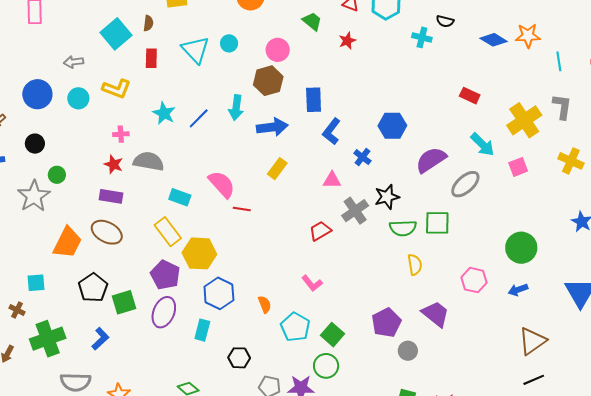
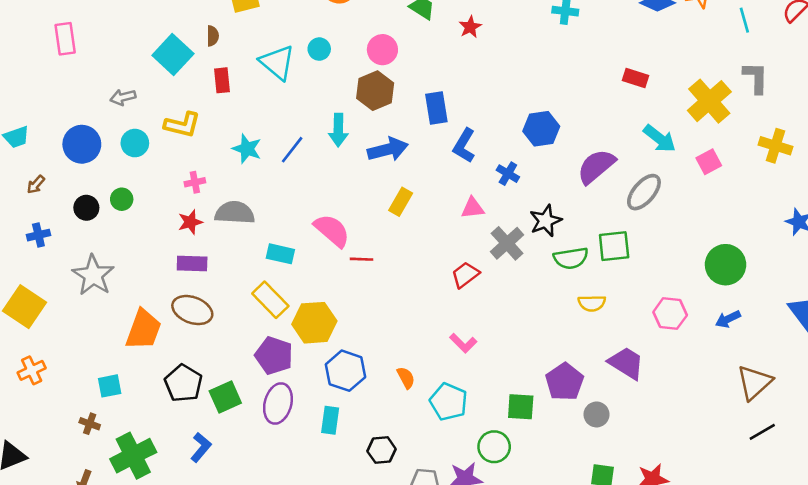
red star: (114, 164) -> (190, 222), turned -30
green circle: (57, 175) -> (122, 199), moved
yellow semicircle: (415, 265) -> (592, 303), turned 105
green square: (333, 335) -> (521, 407), moved, turned -30

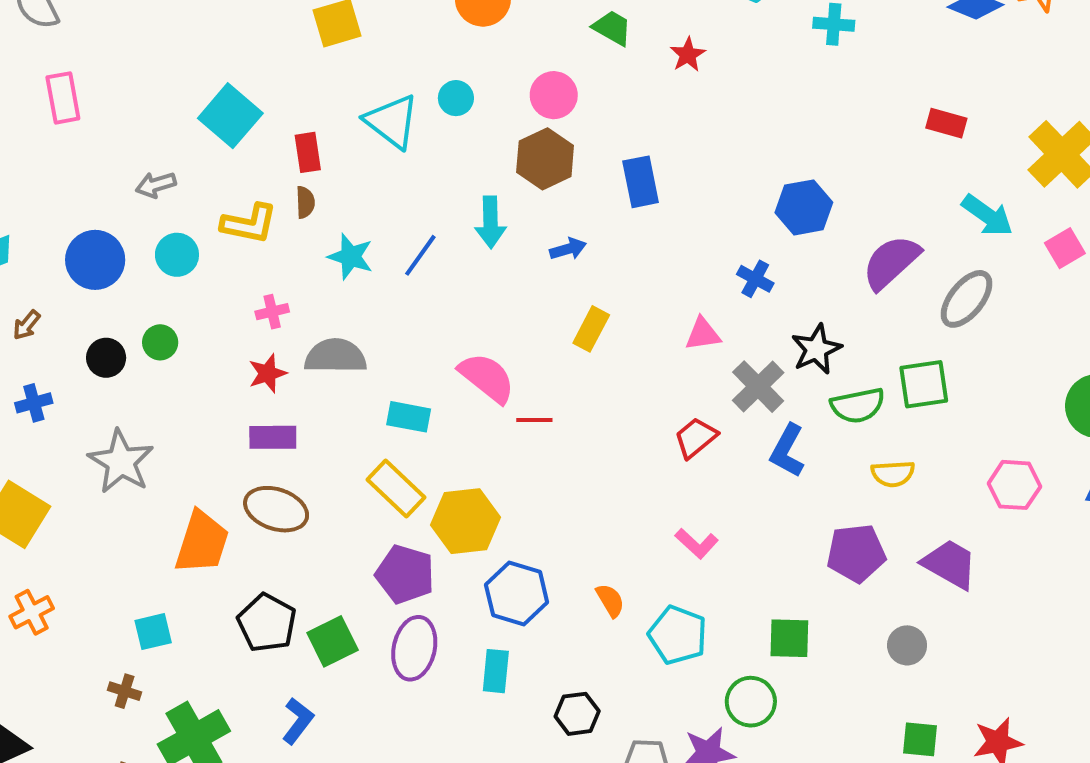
brown semicircle: (213, 36) -> (305, 202), moved
blue L-shape: (464, 146) -> (787, 451), moved
blue arrow: (388, 149) -> (568, 249), size x0.6
purple pentagon: (565, 382) -> (856, 553), moved, turned 30

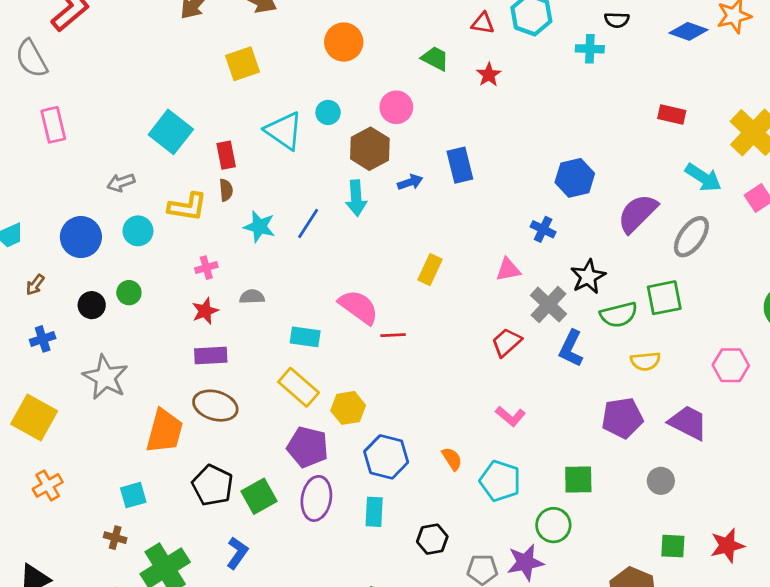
brown hexagon: (545, 159) -> (370, 149), moved
blue arrow: (568, 249) -> (410, 182), moved
gray semicircle: (336, 356) -> (252, 297), size x0.6
yellow hexagon: (465, 521) -> (348, 408), size x0.7

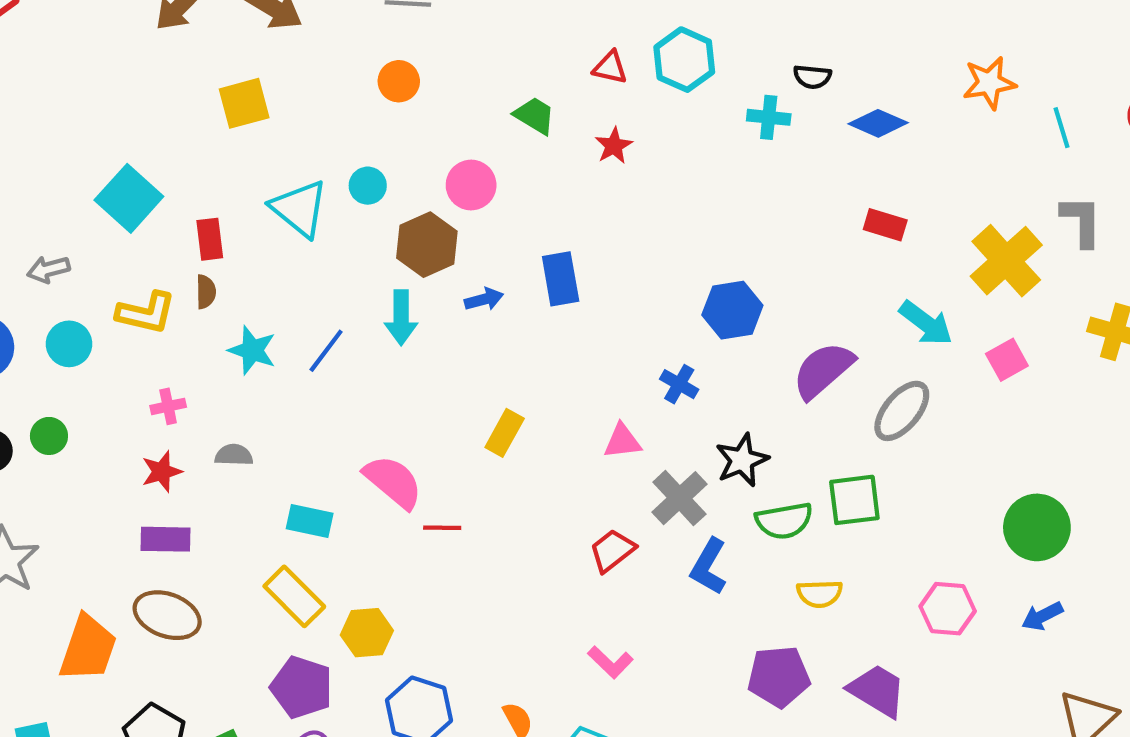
blue diamond: (688, 31) -> (878, 123), moved
orange circle: (344, 42) -> (399, 81), size x0.7

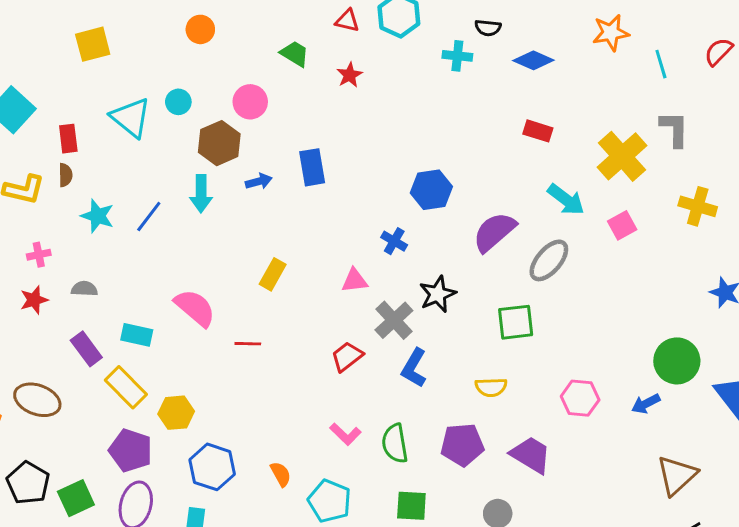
green semicircle: (784, 521) -> (395, 443), moved, turned 90
green circle: (1037, 527) -> (677, 361), moved
red line: (442, 528) -> (248, 344), moved
purple rectangle: (166, 539) -> (86, 349), moved, turned 52

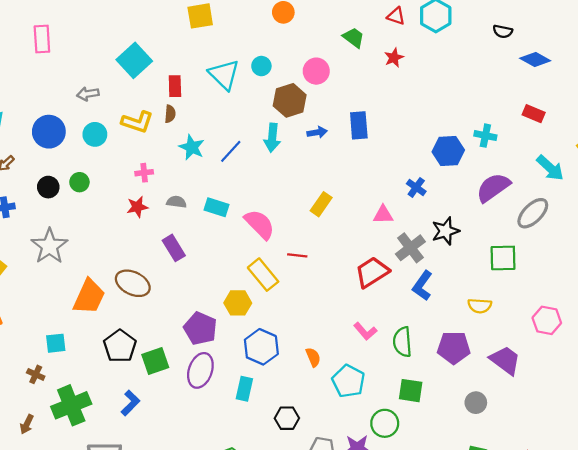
cyan cross: (457, 56) -> (485, 136), moved
cyan rectangle: (137, 335) -> (217, 207), moved
red trapezoid: (347, 356) -> (372, 272), size x1.4
yellow rectangle: (126, 387) -> (263, 275), moved

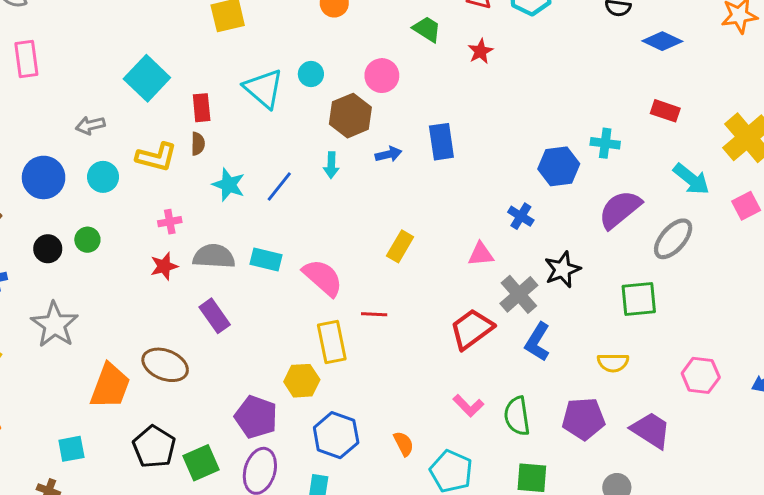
cyan arrow: (272, 138) -> (331, 165), size x0.7
gray semicircle: (176, 202) -> (214, 256), size x1.6
yellow rectangle: (263, 275) -> (332, 342), turned 32

